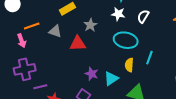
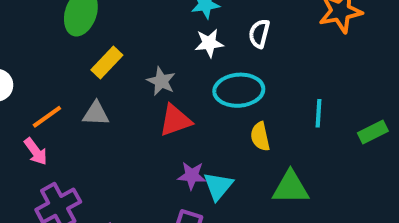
red triangle: (78, 44) -> (175, 120), moved
cyan line: (149, 58) -> (319, 113), moved
cyan triangle: (111, 79) -> (218, 186), moved

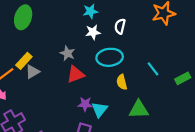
yellow rectangle: (107, 62) -> (24, 61), moved
cyan line: (319, 113) -> (153, 69), turned -40
gray triangle: (96, 114) -> (33, 72), turned -32

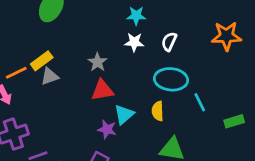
cyan ellipse: (110, 57) -> (171, 79), moved
cyan triangle: (100, 109) -> (124, 114), moved

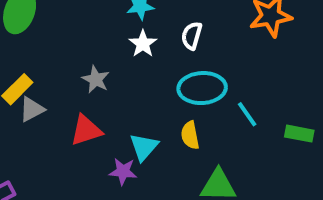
white star: (134, 42) -> (143, 44), turned -30
red triangle: (102, 90) -> (86, 130), moved
green rectangle: (234, 121) -> (299, 134), turned 36

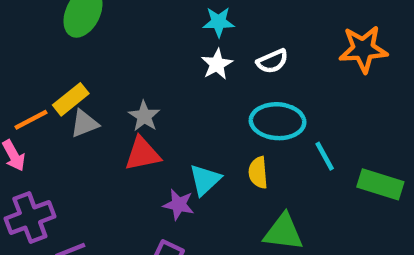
white semicircle: (192, 36) -> (272, 61), turned -136
gray star: (96, 79) -> (144, 116), moved
green rectangle: (299, 134) -> (380, 184), size x1.4

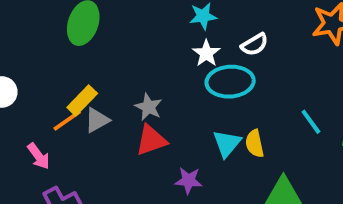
orange line: (31, 120) -> (67, 120), moved
cyan ellipse: (278, 121) -> (230, 82), moved
cyan triangle: (205, 180) -> (227, 143), moved

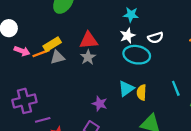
red triangle: (151, 140) -> (89, 40), moved
pink arrow: (39, 156) -> (22, 51), moved, turned -48

